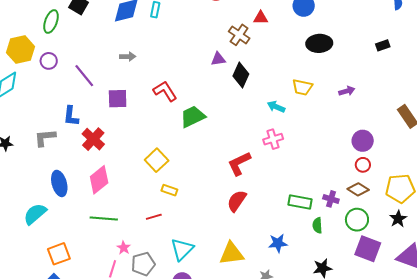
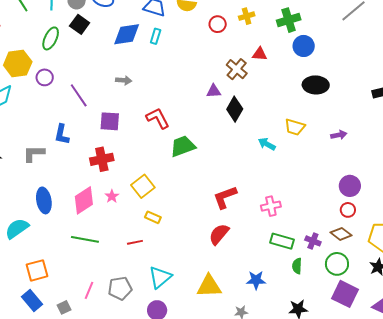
red cross: (93, 139) -> (102, 159), moved, turned 30
pink cross: (273, 139) -> (271, 206), moved
pink star: (124, 248) -> (112, 196), moved

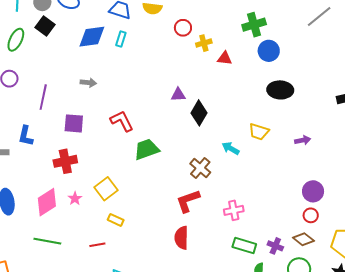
yellow cross: (247, 16) -> (204, 43), moved
brown cross: (237, 69) -> (200, 168), moved
purple line: (79, 95) -> (43, 97), turned 45
red semicircle: (219, 234) -> (181, 238), turned -40

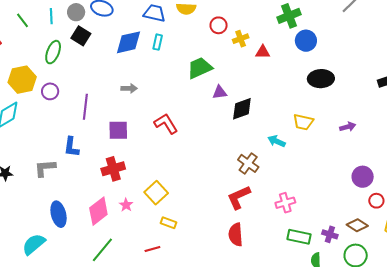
black diamond: (199, 113) -> (242, 109), turned 45
green trapezoid: (147, 149) -> (200, 68), moved
red circle: (311, 215) -> (376, 201), moved
green line: (47, 241) -> (102, 250), turned -56

